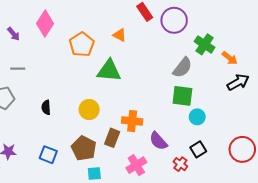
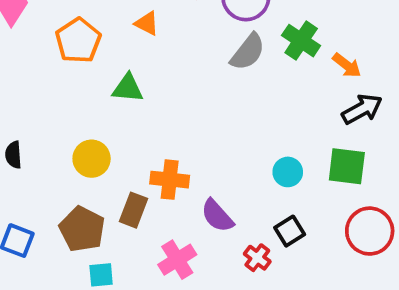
gray semicircle: (182, 68) -> (248, 52), moved
green triangle: (109, 71) -> (128, 88), size x0.7
green square: (182, 96) -> (347, 166), moved

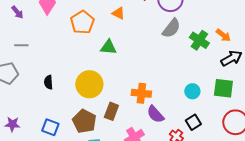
green cross: (301, 41) -> (199, 40), moved
yellow circle: (92, 159) -> (89, 84), size x1.4
orange cross: (170, 180) -> (141, 93), moved

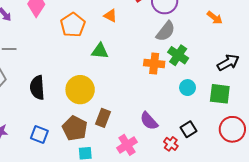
orange arrow: (223, 35) -> (215, 18), moved
green cross: (199, 40) -> (178, 55), moved
black semicircle: (48, 82) -> (37, 88), size x1.6
cyan circle: (192, 91) -> (188, 88), moved
orange cross: (141, 93) -> (154, 64), moved

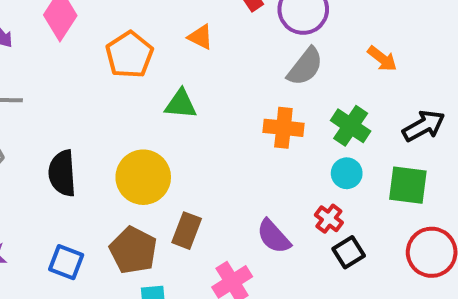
orange arrow: (215, 18) -> (382, 59), moved
green cross: (178, 55) -> (351, 126), moved
red cross: (171, 144) -> (329, 219), moved

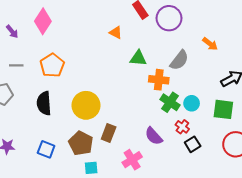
orange pentagon: (129, 55) -> (52, 65), moved
gray semicircle: (305, 67) -> (179, 60), moved
green triangle: (181, 104) -> (138, 58), moved
green cross: (351, 126) -> (170, 102), moved

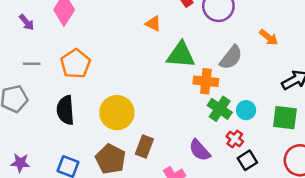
green triangle: (138, 58) -> (181, 55), size x1.4

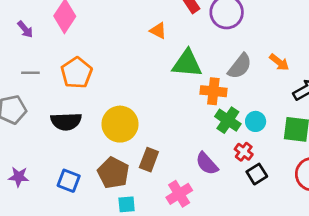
orange arrow: (269, 37) -> (279, 62), moved
black semicircle: (65, 110) -> (66, 121), turned -88

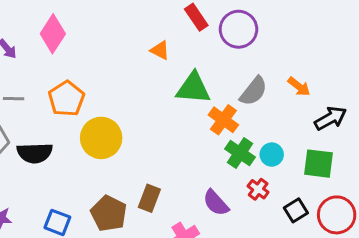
orange cross: (213, 91) -> (223, 120), turned 30
black semicircle: (66, 121) -> (35, 153), moved
yellow circle: (120, 124) -> (101, 138), moved
black square: (257, 174) -> (296, 210), moved

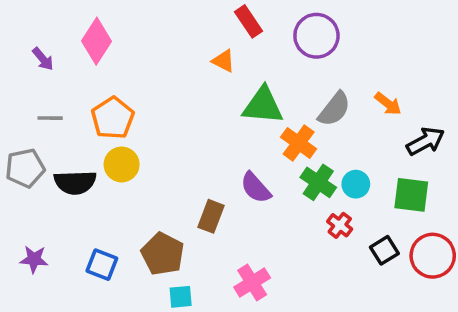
red rectangle: (196, 17) -> (249, 21), moved
yellow circle: (101, 138) -> (122, 164), moved, size x0.7
brown rectangle: (149, 198) -> (211, 216), moved
purple semicircle: (216, 203) -> (256, 188), moved

